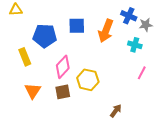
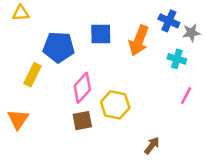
yellow rectangle: (25, 57) -> (32, 75), turned 48
orange triangle: (33, 91) -> (18, 119), moved

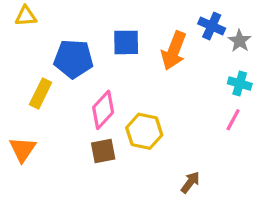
gray star: (191, 33) -> (240, 41), turned -30
cyan cross: (177, 59) -> (240, 84), moved

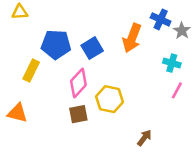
blue square: (126, 42) -> (92, 48), moved, turned -30
cyan cross: (240, 84) -> (172, 63), moved
orange triangle: (22, 149) -> (17, 113), turned -50

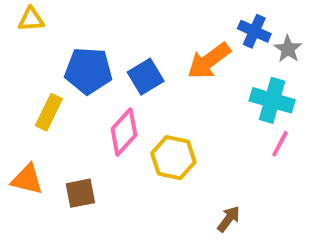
orange arrow: (132, 38) -> (209, 61), turned 32
cyan cross: (172, 63) -> (272, 100), size x1.5
brown square: (78, 114) -> (80, 193), moved

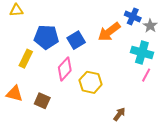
brown square: (80, 193) -> (42, 101), turned 35

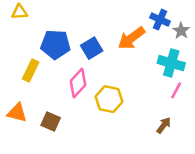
brown arrow: (119, 114) -> (164, 125), moved

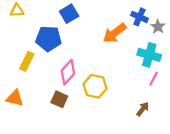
blue square: (92, 48) -> (69, 14), moved
brown square: (51, 122) -> (59, 99), moved

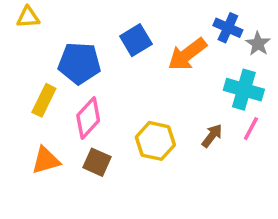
blue square: (69, 14) -> (136, 40), moved
pink diamond: (68, 72) -> (88, 118), moved
orange triangle: (15, 98) -> (46, 160), moved, turned -30
brown arrow: (143, 109) -> (212, 136), moved

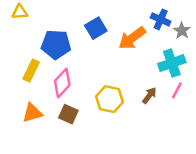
cyan cross: (244, 90) -> (172, 63), turned -35

